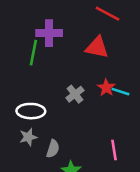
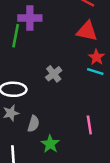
red triangle: (97, 47) -> (87, 31), moved
red star: (106, 88) -> (96, 57), moved

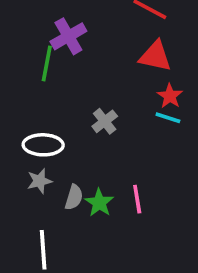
purple cross: (30, 18) -> (68, 36), turned -30
pink line: (89, 125) -> (137, 199), moved
green star: (50, 144) -> (99, 203), moved

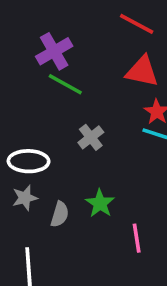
green line: (47, 63) -> (65, 84), moved, turned -72
pink line: (137, 199) -> (137, 238), moved
green star: (99, 203) -> (100, 203), moved

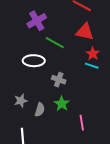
green line: (65, 84) -> (55, 43), moved
gray cross: (91, 137) -> (59, 80), moved, turned -32
white ellipse: (29, 161) -> (34, 61), moved

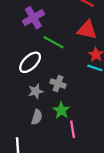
white ellipse: (34, 61) -> (30, 62), turned -45
gray star: (21, 101) -> (36, 91), moved
pink line: (82, 123) -> (73, 129), moved

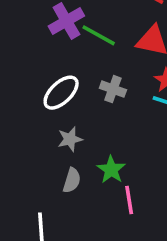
green line: (54, 42) -> (99, 35), moved
gray cross: (58, 84) -> (113, 89), moved

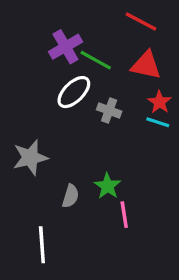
white ellipse: (61, 93) -> (74, 92), moved
gray star: (70, 139) -> (30, 157), moved, size x1.5

